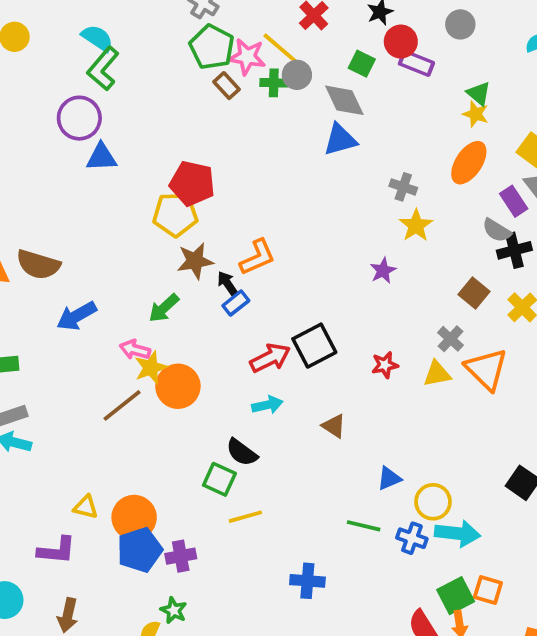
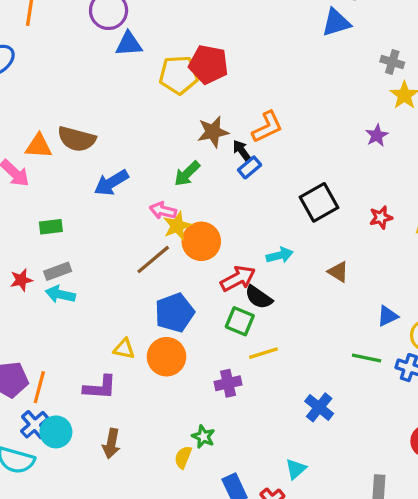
yellow pentagon: (175, 214) -> (179, 75), moved
red arrow: (270, 358) -> (238, 279), moved
blue pentagon: (140, 550) -> (174, 313), moved
purple cross: (181, 556) -> (228, 383), moved
blue cross: (307, 581) -> (319, 407), turned 36

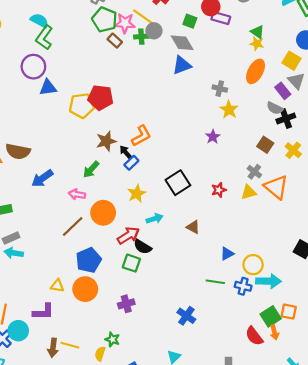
yellow star: (177, 226) -> (137, 194), moved
yellow line: (263, 353) -> (70, 345), moved, turned 36
cyan circle: (56, 432) -> (18, 331), moved

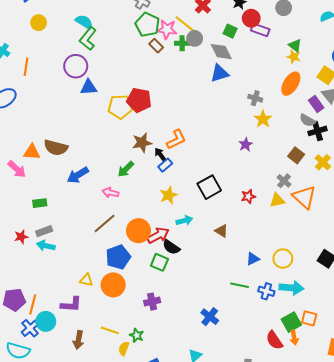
orange circle: (103, 213) -> (138, 231), moved
yellow circle: (253, 265) -> (283, 259), moved
yellow line: (70, 345) -> (110, 330), moved

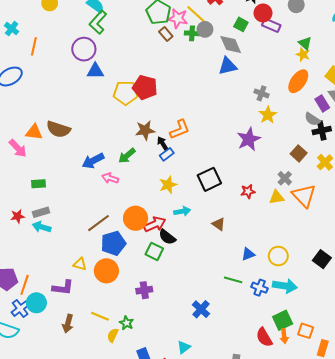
purple star: (246, 145) -> (249, 139), size x1.6
blue arrow: (78, 175) -> (93, 161), moved
brown line: (104, 224) -> (98, 223), moved
orange square: (309, 318) -> (306, 331), moved

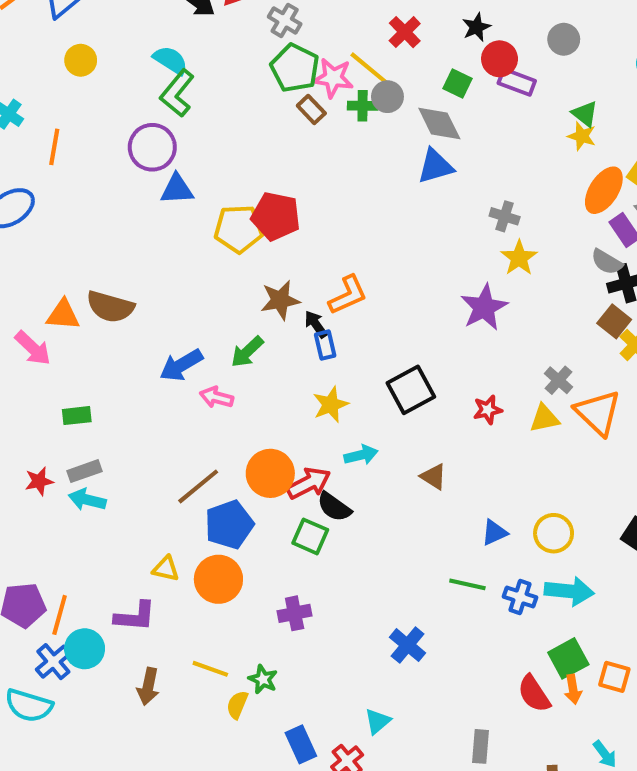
orange ellipse: (298, 81) -> (604, 190), moved
brown square: (299, 153) -> (614, 321), moved
blue rectangle: (167, 154) -> (325, 345), turned -64

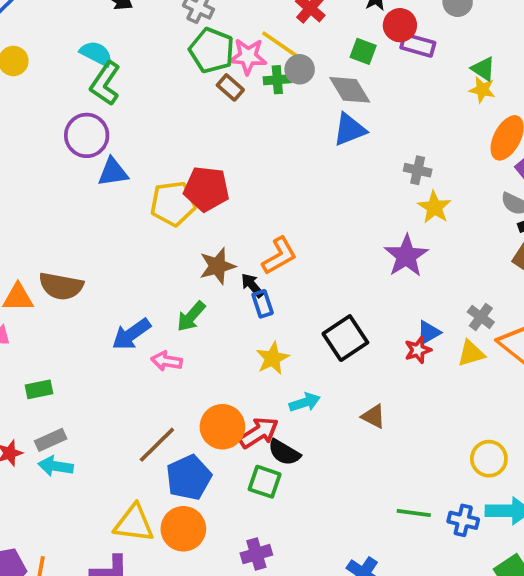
blue triangle: (494, 533) -> (428, 333), moved
yellow triangle: (166, 569) -> (134, 523), size x1.6

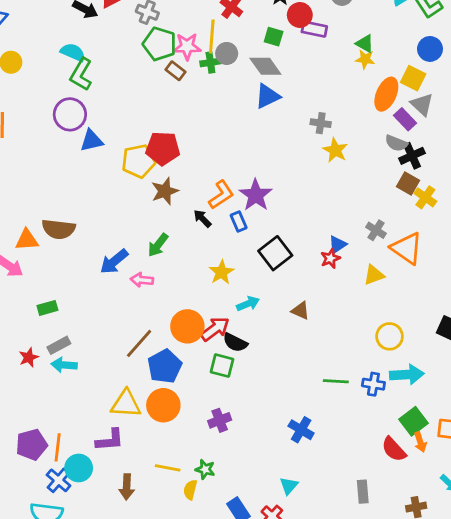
yellow line: (282, 45) -> (212, 36), turned 64
purple star: (406, 256) -> (256, 195), moved
brown star: (217, 266) -> (165, 191), moved
blue rectangle: (263, 304) -> (239, 221), moved
yellow triangle: (471, 353) -> (374, 275), moved

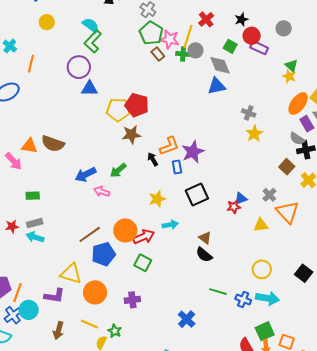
brown square: (408, 184) -> (287, 167), moved
black semicircle: (235, 342) -> (204, 255), moved
orange circle: (163, 405) -> (95, 292), moved

